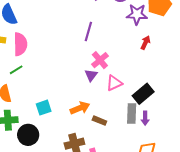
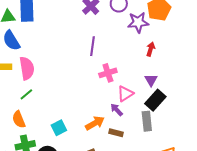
pink cross: (100, 60) -> (108, 73), turned 30
purple triangle: (91, 75) -> (151, 80), moved
purple arrow: (145, 118) -> (117, 110), moved, turned 144

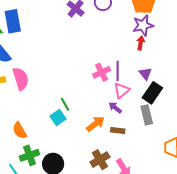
purple star: (138, 22) -> (143, 25), moved
purple line: (92, 46) -> (118, 71), moved
green line: (26, 94) -> (65, 104), moved, turned -72
cyan square: (59, 128) -> (58, 117), moved

